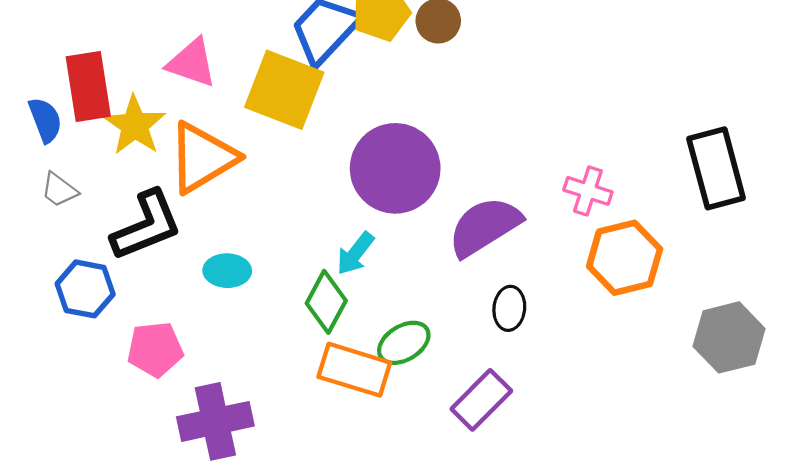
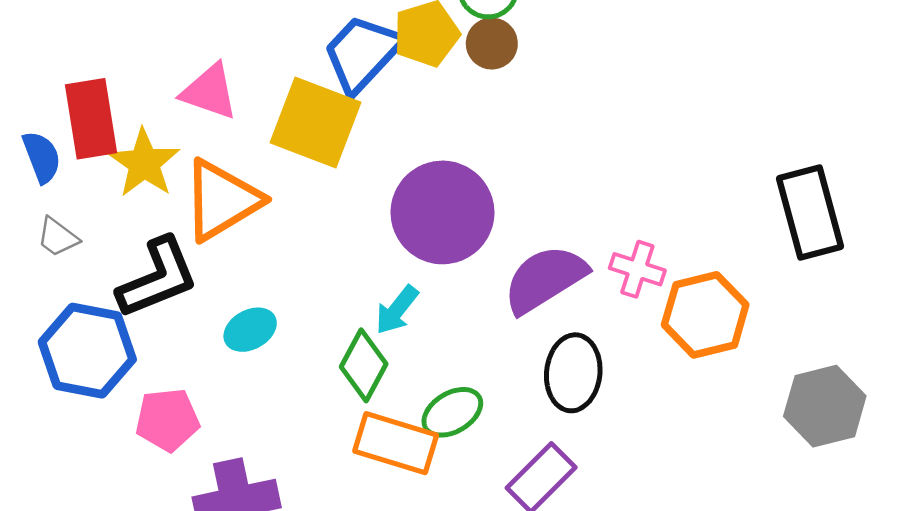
pink cross: (588, 191) -> (637, 269), moved
cyan ellipse: (227, 271) -> (250, 330), turned -30
blue hexagon: (85, 289) -> (87, 351), size x1.4
black ellipse: (509, 308) -> (573, 373), size x1.5

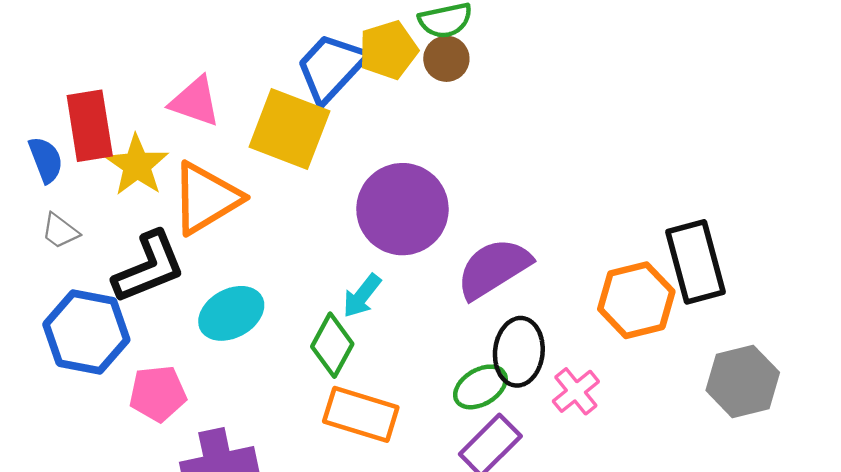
black rectangle: (810, 212) -> (696, 262), moved
pink cross: (637, 269) -> (576, 391), moved, turned 33
cyan ellipse: (250, 330) -> (231, 313), size x1.4
green ellipse: (452, 412) -> (480, 387), moved

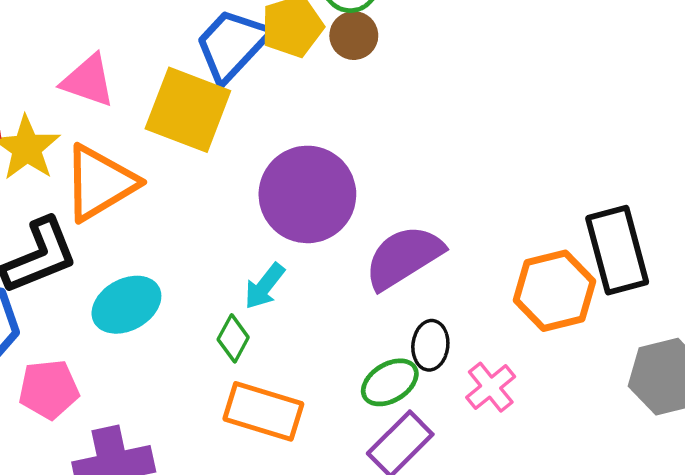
green diamond: (332, 345) -> (233, 338), size x0.7
black ellipse: (519, 352) -> (430, 345), size x0.7

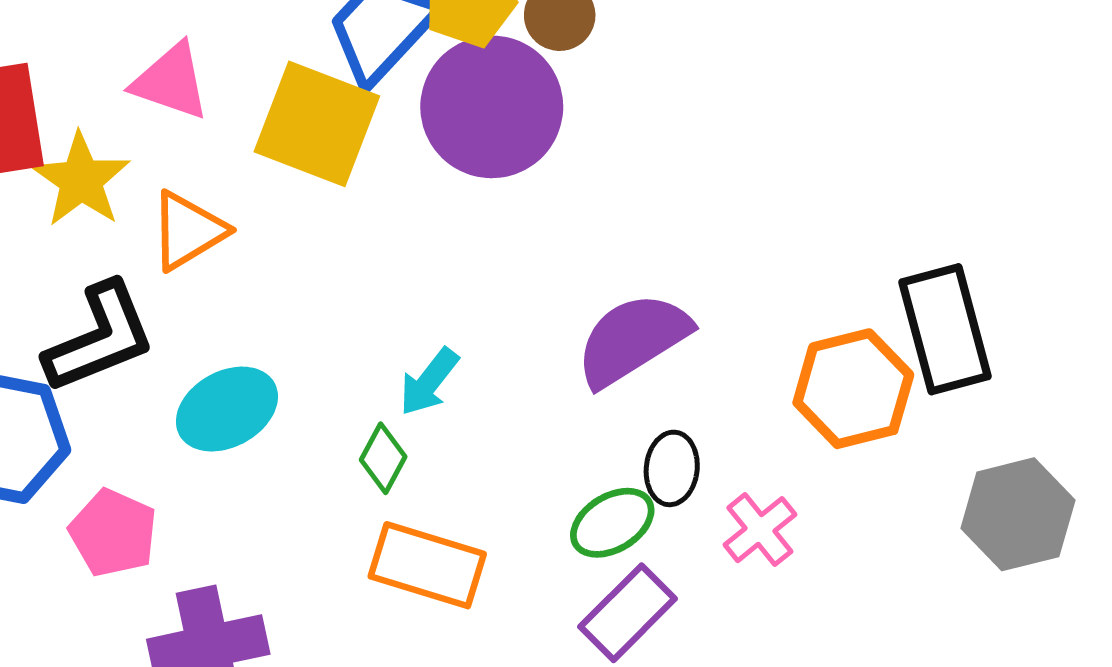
orange triangle: (100, 183) -> (188, 231), size x0.7
purple circle: (307, 194) -> (492, 107), moved
pink pentagon: (49, 389) -> (113, 533), turned 30

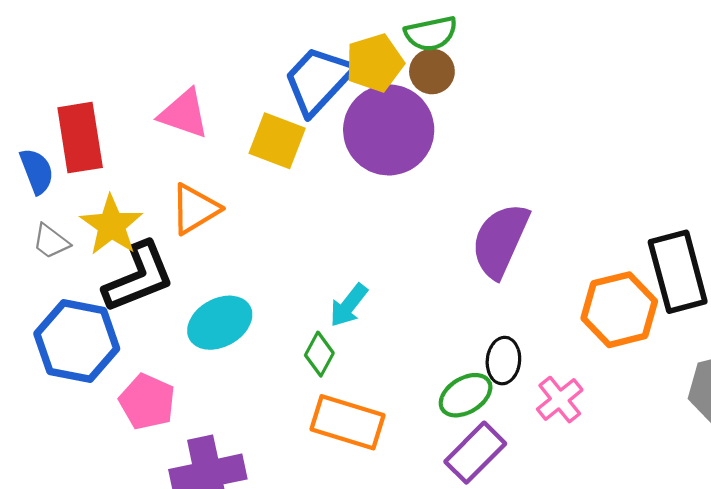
yellow square: (317, 124) -> (277, 141), size x0.7
yellow star: (81, 180) -> (111, 225), moved
purple semicircle: (633, 339) -> (500, 240), moved, turned -34

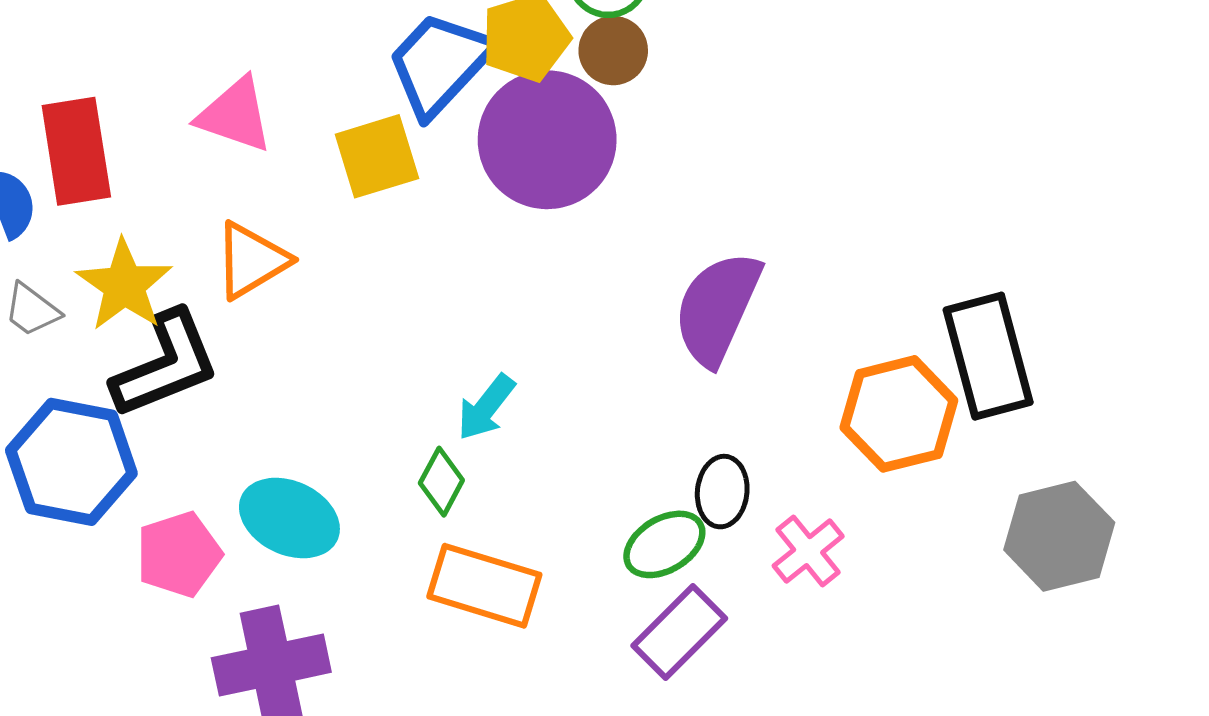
yellow square: (277, 141) -> (377, 156), turned -38
cyan ellipse: (220, 323) -> (289, 518), moved, turned 54
pink pentagon: (147, 402) -> (179, 554), turned 30

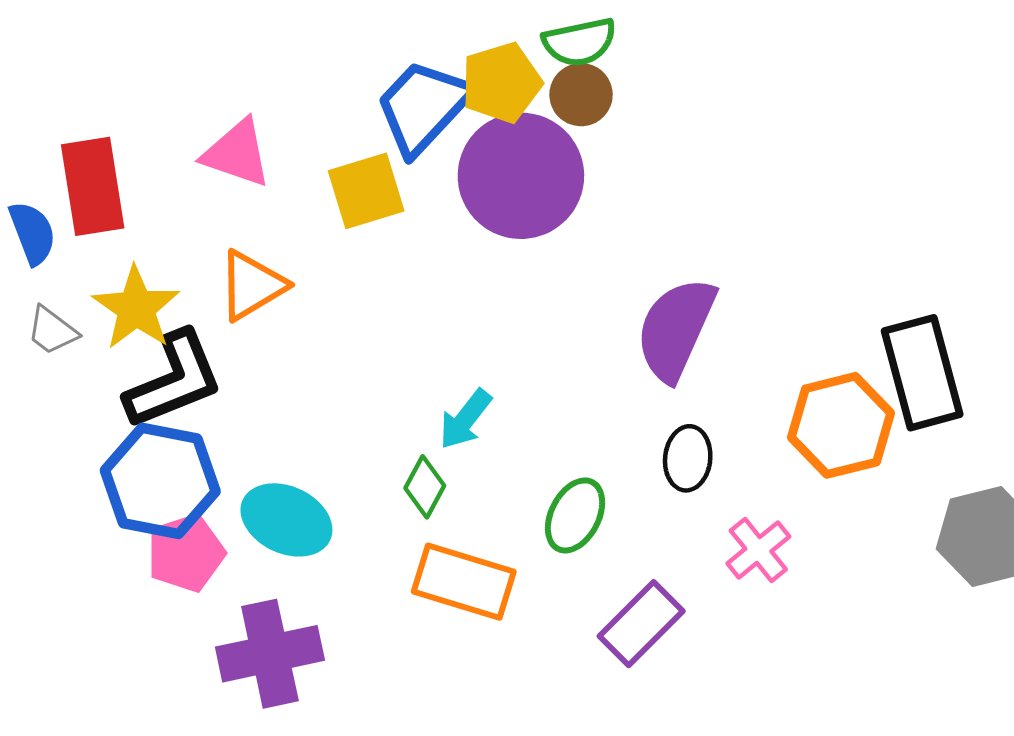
blue hexagon: (71, 462) -> (160, 481), moved
black ellipse: (722, 492) -> (688, 458), moved
green ellipse: (664, 544) -> (575, 515), moved, turned -32

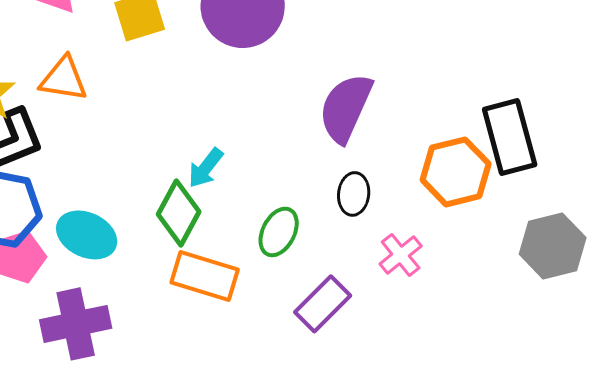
orange triangle: (252, 286) -> (64, 79), turned 40
green diamond: (425, 487) -> (179, 213), size x1.6

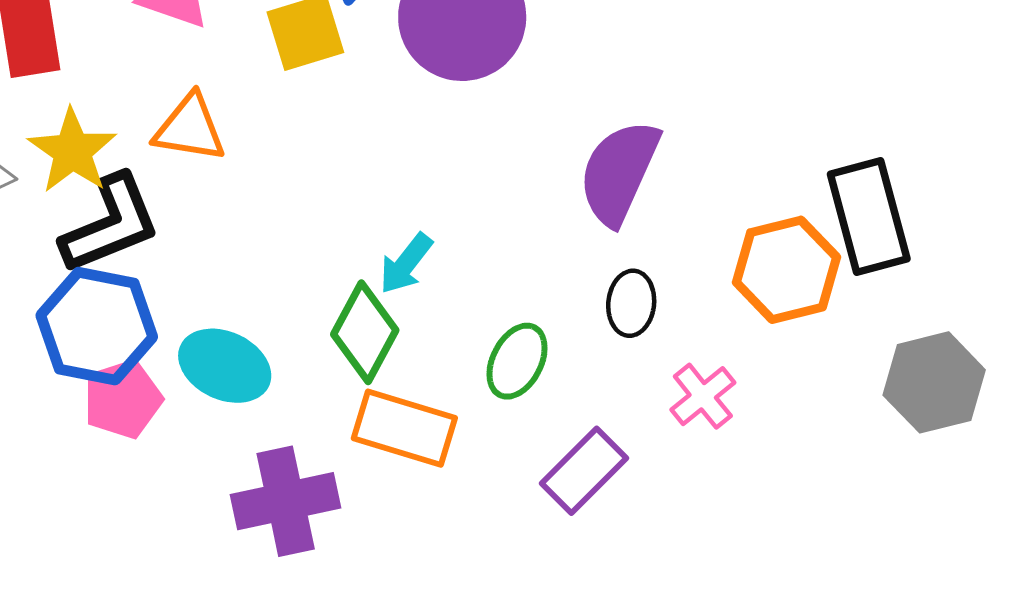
purple cross: (76, 324) -> (286, 501), moved

